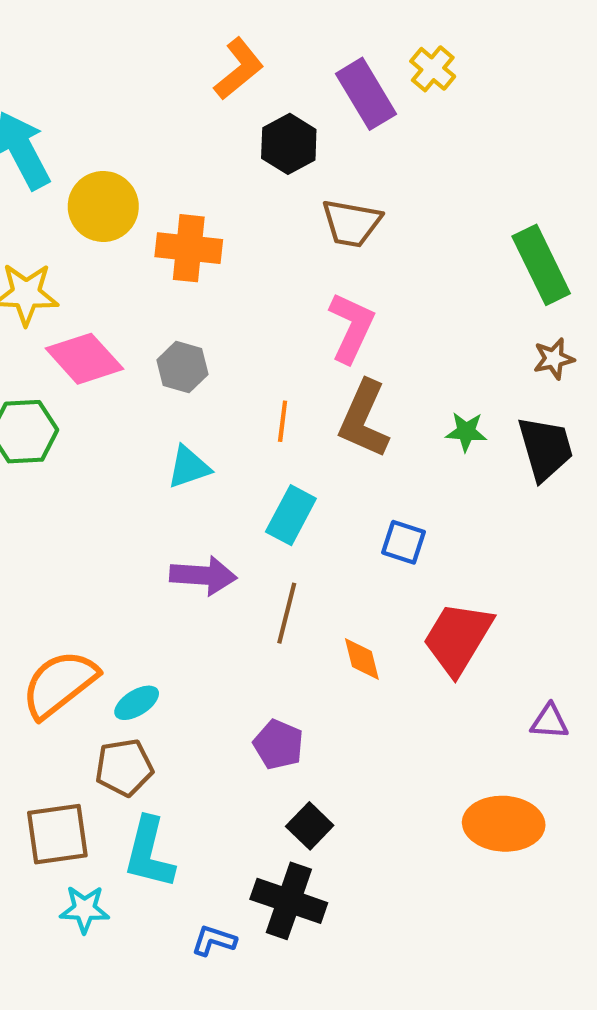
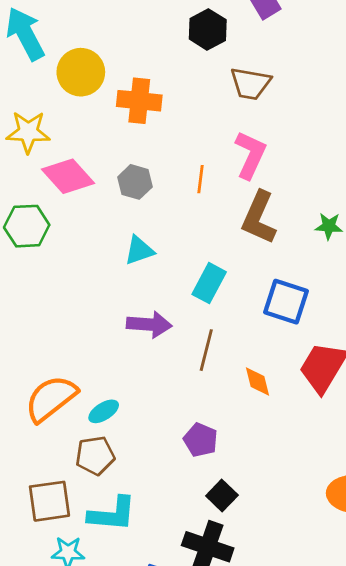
orange line: (283, 421) -> (201, 179), moved
blue square: (404, 542) -> (286, 302), size x1.5
cyan L-shape: (149, 853) -> (112, 514), turned -99

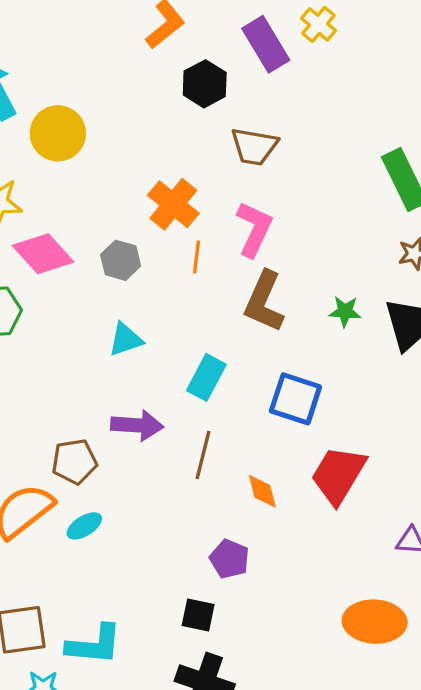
orange cross: (139, 101) -> (173, 204), moved, turned 33
purple pentagon: (201, 440) -> (229, 559), moved
brown pentagon: (95, 456) -> (74, 462), moved
black square: (222, 495) -> (198, 615), moved, turned -32

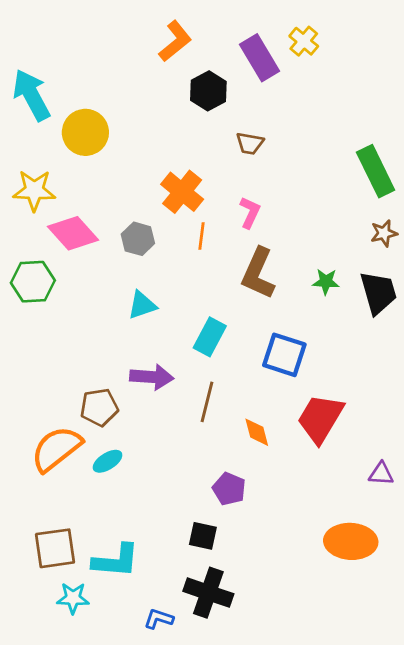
brown trapezoid: (254, 147) -> (250, 143), size x0.7
pink L-shape: (254, 229) -> (250, 213), size x0.7

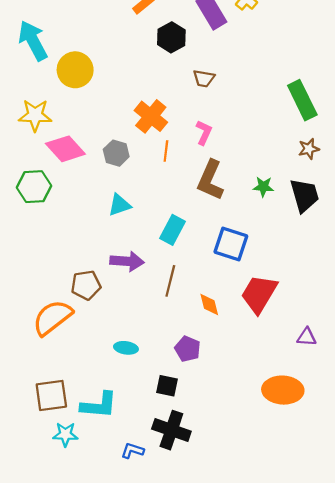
cyan ellipse: (108, 461) -> (126, 348), moved, turned 40

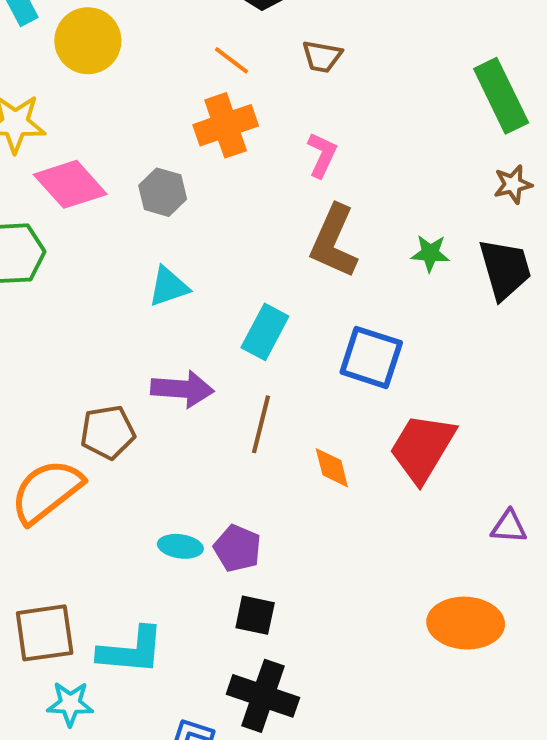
orange cross: (151, 116) -> (226, 125), turned 32
orange line: (166, 151) -> (231, 60), moved, turned -60
purple pentagon: (188, 349) -> (237, 548), moved

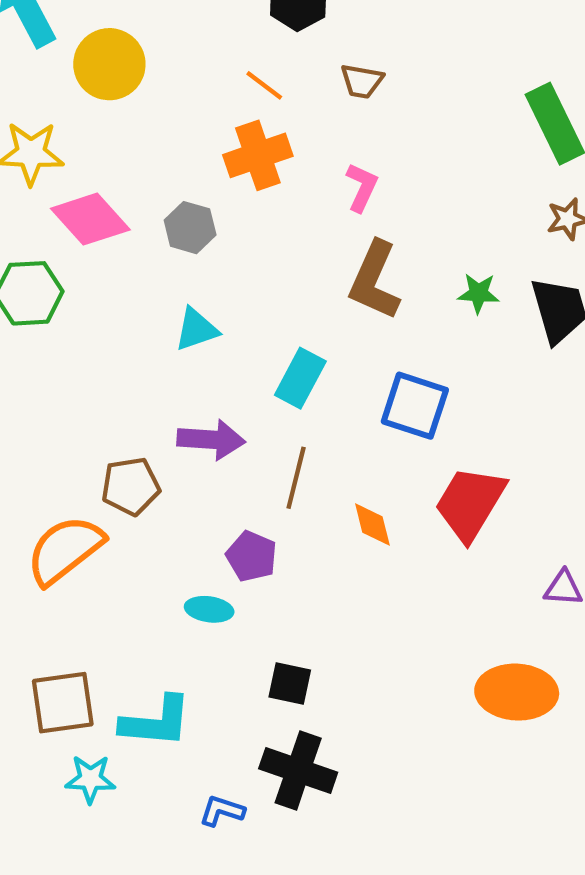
purple pentagon: (237, 548) -> (252, 556), moved

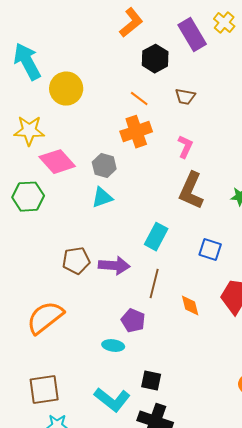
cyan triangle: (196, 329) -> (102, 198), moved
blue square: (415, 406) -> (210, 250), size x0.7
brown pentagon: (131, 486) -> (76, 261), moved
cyan L-shape: (156, 722) -> (112, 400), moved, turned 33

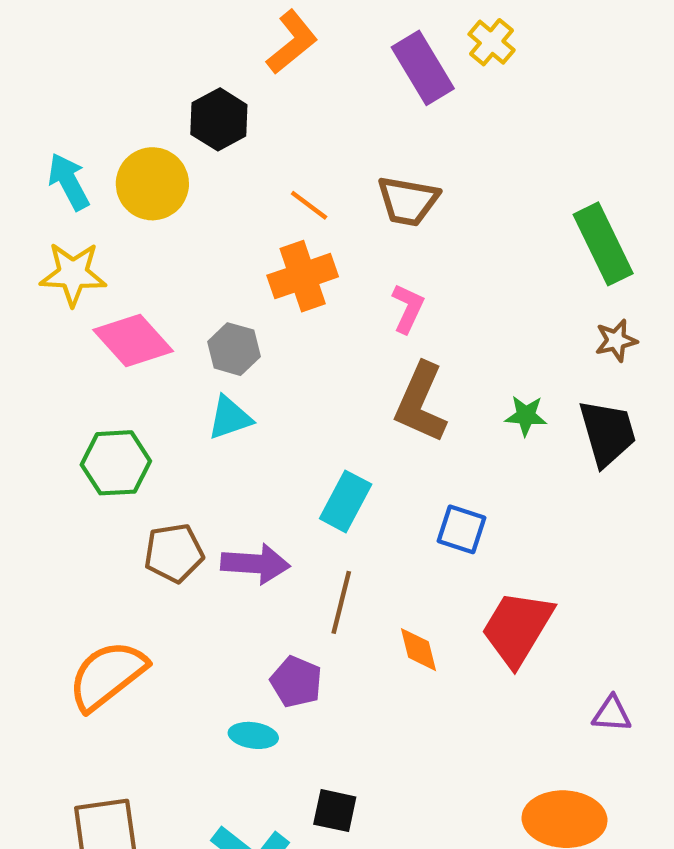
black hexagon: (155, 59) -> (219, 119), moved
cyan arrow: (27, 62) -> (69, 182), moved, size x0.7
brown trapezoid: (185, 97) -> (408, 201), size x1.4
green hexagon: (28, 197) -> (116, 463), moved

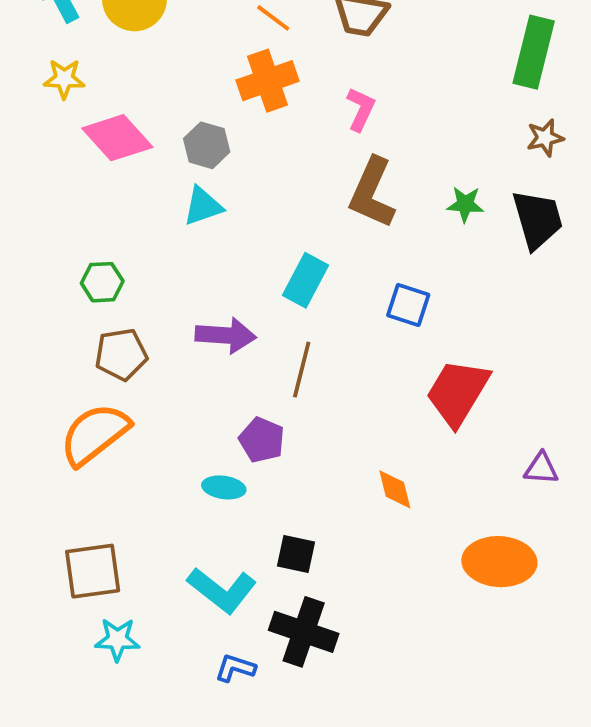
green rectangle: (603, 244) -> (534, 52), turned 40
yellow star: (73, 274) -> (64, 79), size x0.7
green hexagon: (116, 463) -> (102, 282), moved, size x0.7
brown pentagon: (174, 553) -> (121, 354), moved
orange diamond: (419, 650) -> (395, 489), moved

